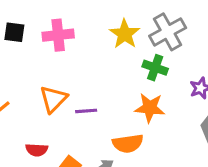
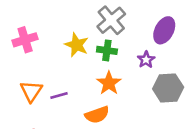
yellow star: (125, 34) -> (77, 45), moved
orange star: (150, 108) -> (109, 83), turned -30

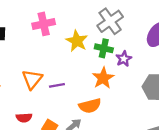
pink cross: (25, 40) -> (44, 24), moved
purple star: (146, 60) -> (124, 59), moved

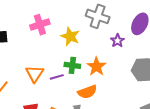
gray cross: (110, 21) -> (98, 16), turned -30
green cross: (104, 48) -> (72, 65), moved
purple star: (124, 59) -> (117, 41), moved

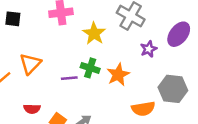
orange triangle: (35, 74) -> (30, 64), moved
orange semicircle: (87, 92) -> (143, 109), moved

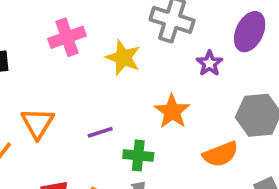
green cross: (90, 68) -> (138, 155), moved

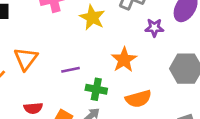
purple star: (209, 63) -> (154, 28), turned 30
orange semicircle: (220, 154) -> (138, 99), moved

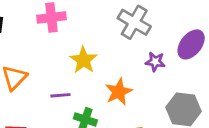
yellow star: (92, 17) -> (83, 60), moved

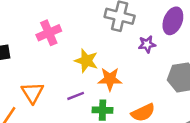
orange star: (119, 92) -> (110, 79), moved, turned -30

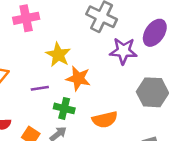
purple star: (147, 44) -> (123, 51), size x1.5

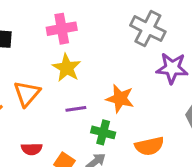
yellow star: (58, 55) -> (67, 68), moved

